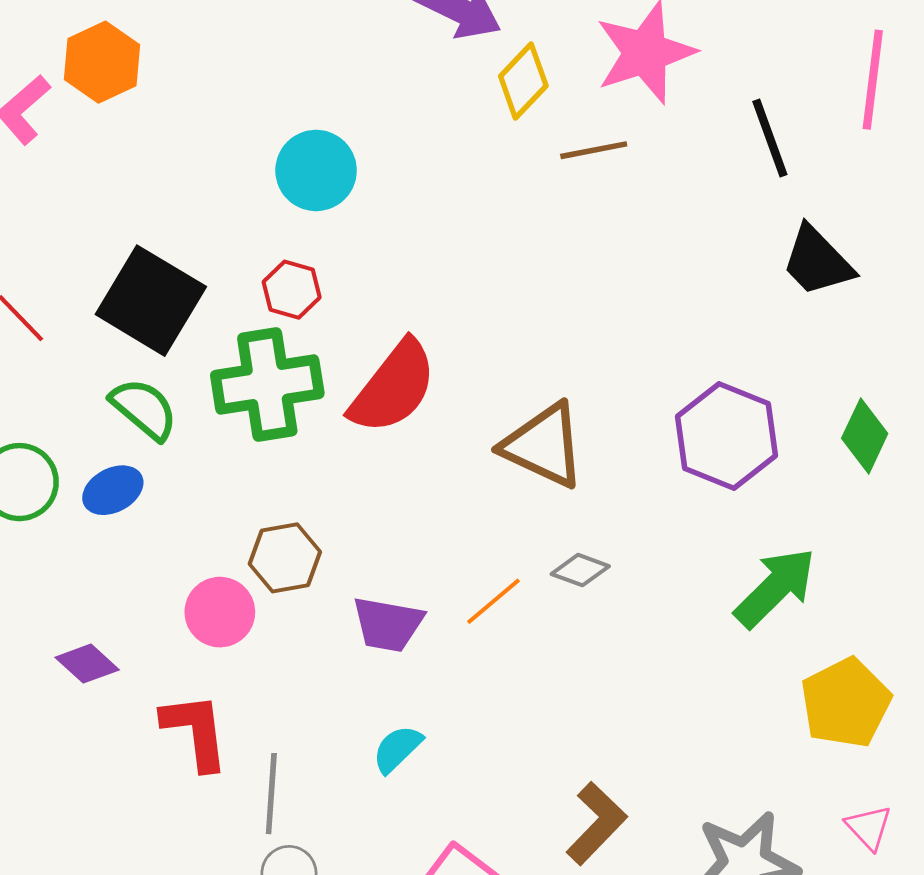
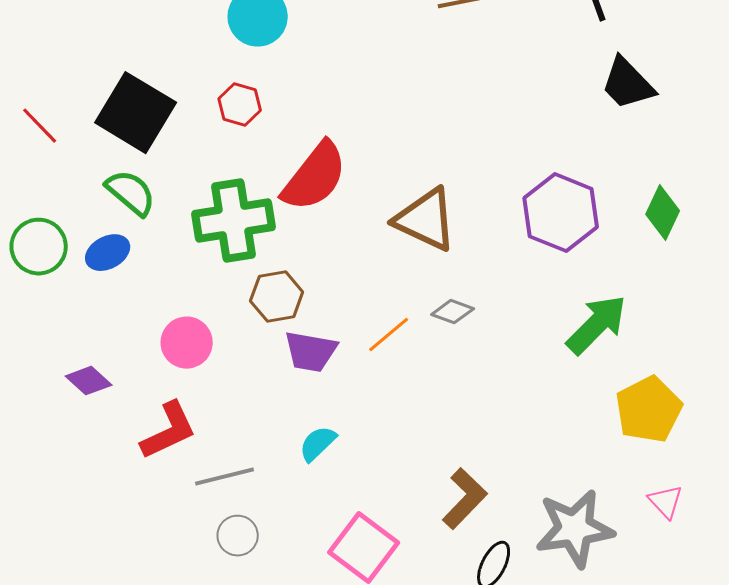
green cross: (267, 385) -> (234, 221), moved
brown hexagon: (285, 558) -> (277, 297), moved
red L-shape: (195, 731) -> (169, 431), turned 72
gray line: (271, 794) -> (225, 477), turned 72

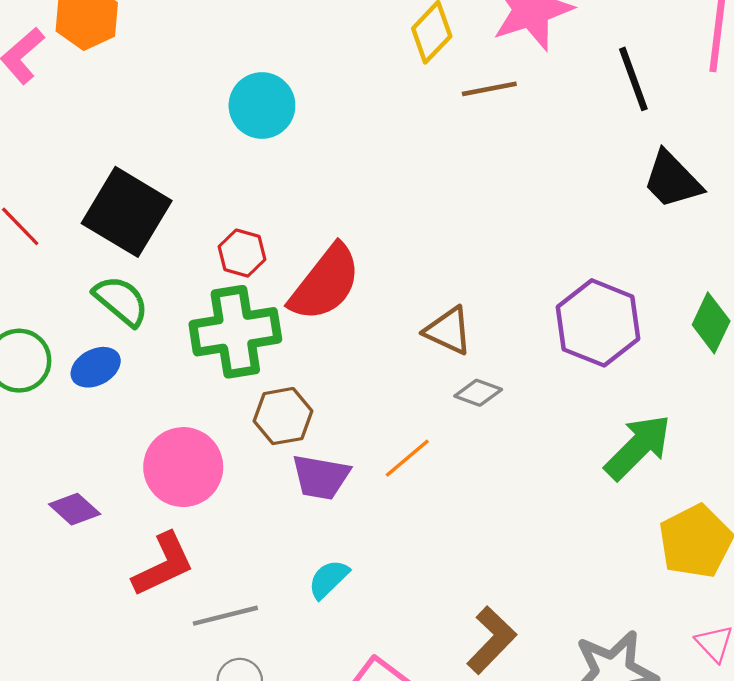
red hexagon: (240, 105) -> (242, 253), moved
brown triangle: (426, 220) -> (448, 331), size x0.7
gray diamond: (453, 312) -> (478, 393), moved
pink circle: (187, 343) -> (183, 467), size x1.4

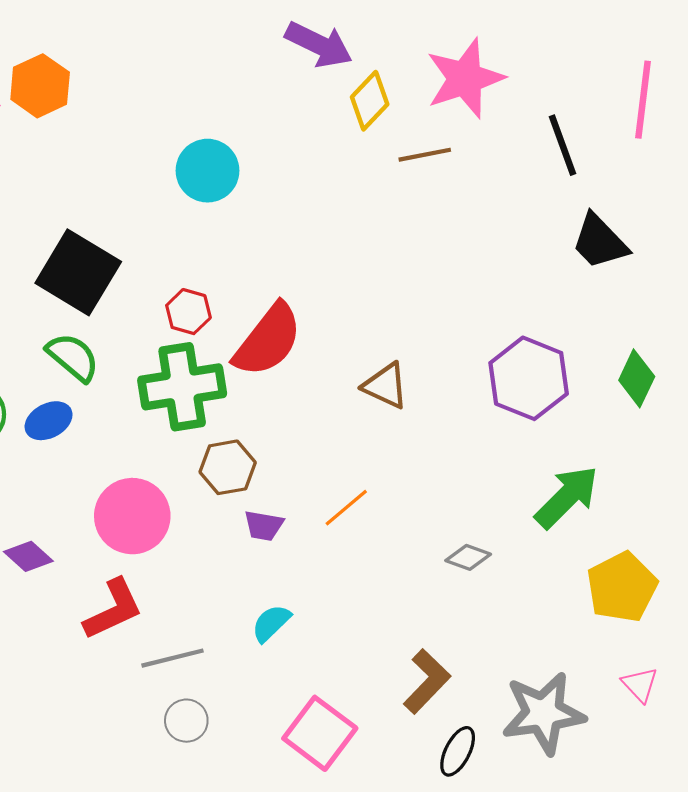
gray diamond: (478, 393) -> (468, 557), moved
purple trapezoid: (321, 477) -> (264, 526), size x0.7

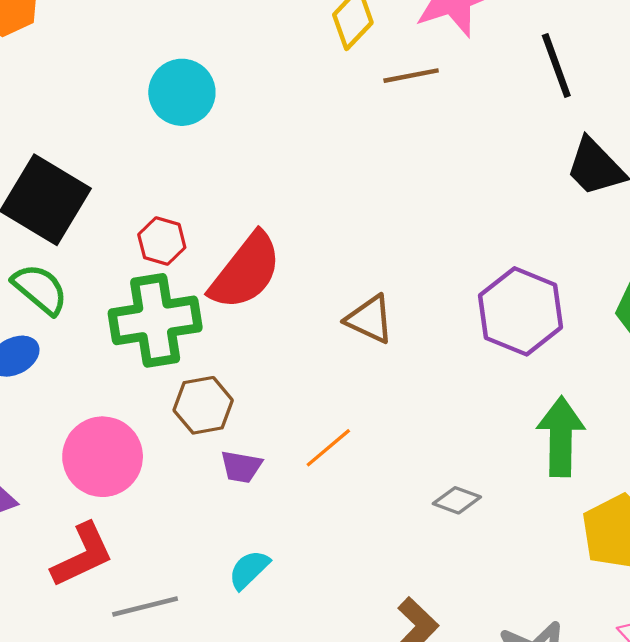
green arrow: (567, 497) -> (561, 437), turned -44

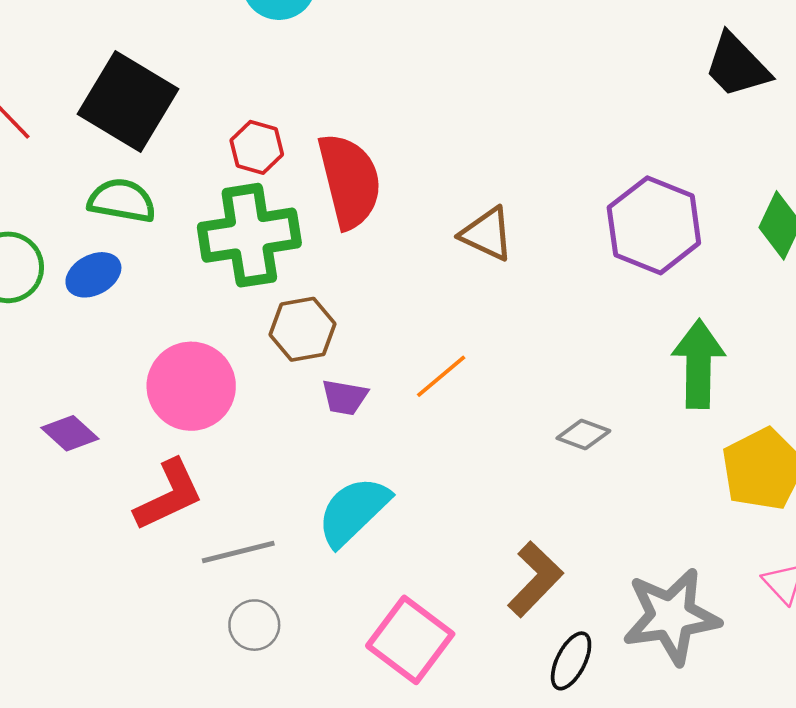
red semicircle: (246, 271) -> (350, 181), turned -52
green semicircle: (40, 289) -> (122, 201), turned -30
cyan semicircle: (249, 570) -> (353, 511), size x1.6

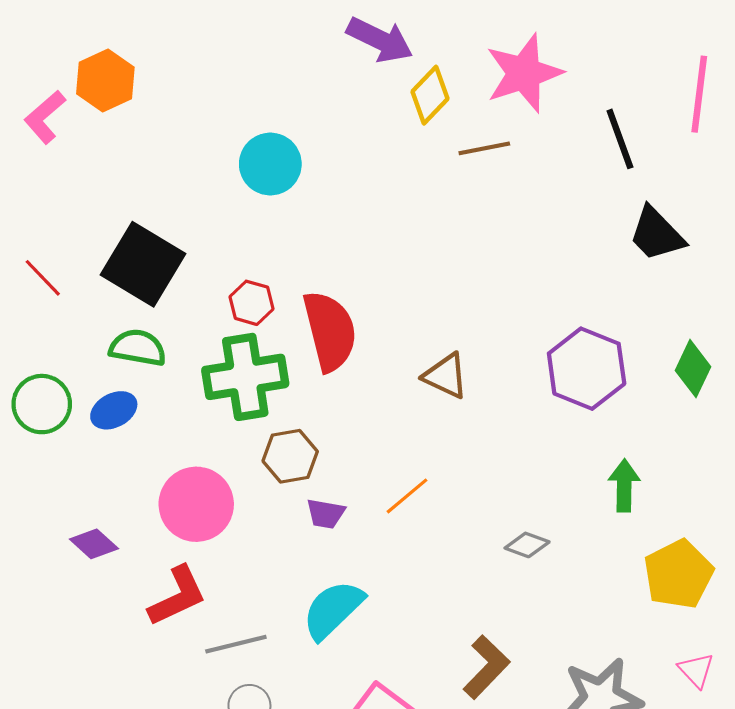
green arrow: (699, 364) -> (624, 485), size x0.7

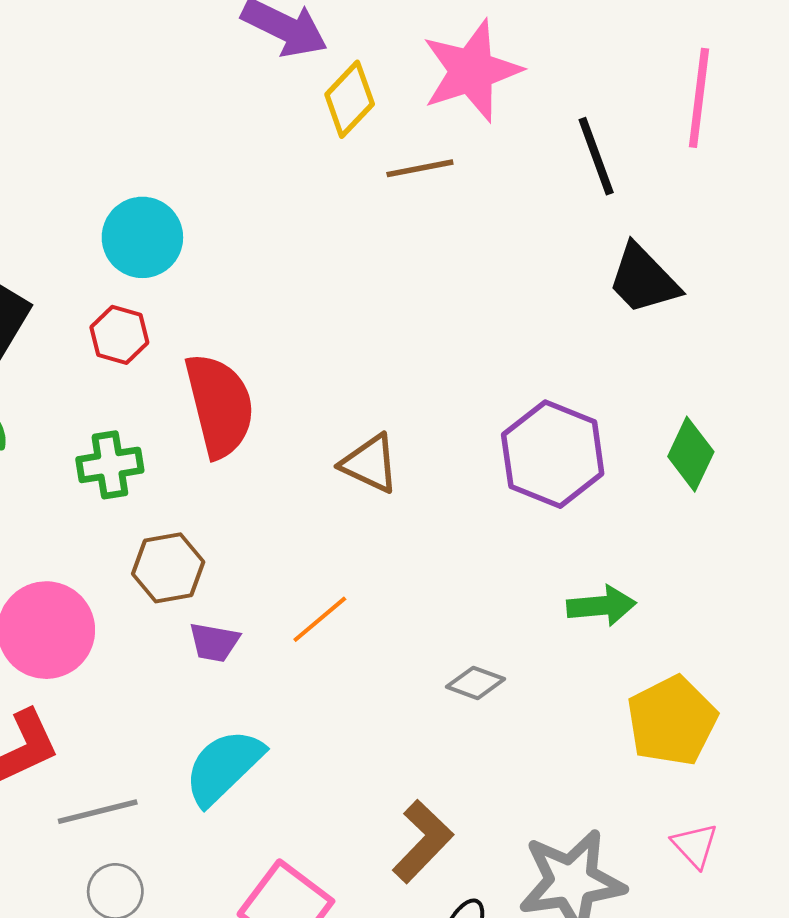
cyan circle: (270, 164) -> (142, 237), moved
red hexagon: (252, 303) -> (119, 335), moved
green cross: (245, 377) -> (110, 465), size x0.6
green arrow: (624, 485) -> (601, 606), turned 84

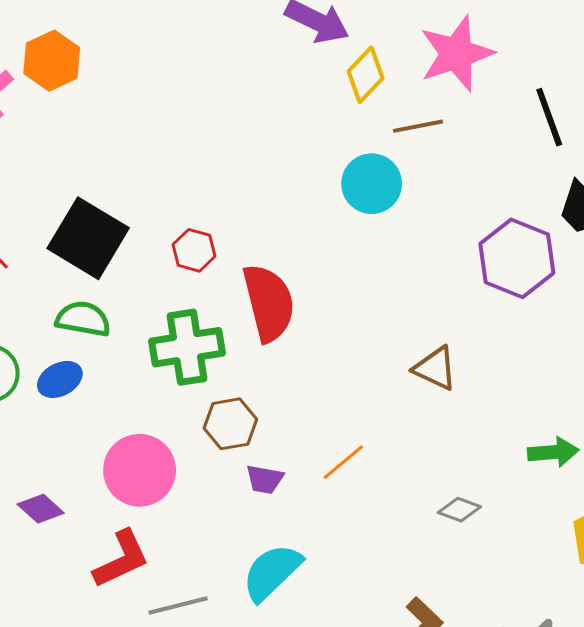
cyan circle: (142, 237) -> (372, 184), moved
purple hexagon: (553, 454) -> (517, 258), moved
brown triangle: (370, 464) -> (435, 368), moved
green cross: (110, 465) -> (187, 347), size x1.5

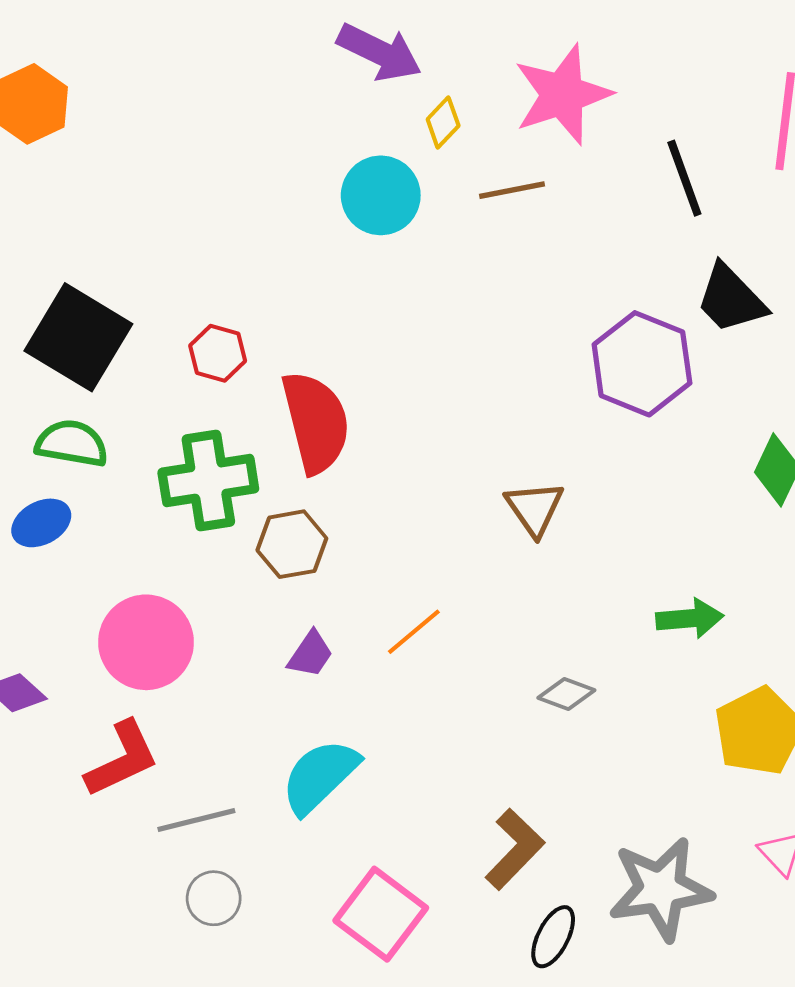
yellow diamond: (366, 75) -> (443, 122), size x0.7
cyan circle: (372, 184) -> (381, 195), moved
brown triangle: (435, 368) -> (535, 508), turned 30
brown hexagon: (230, 424) -> (292, 544), moved
purple trapezoid: (265, 479) -> (310, 654), turned -66

